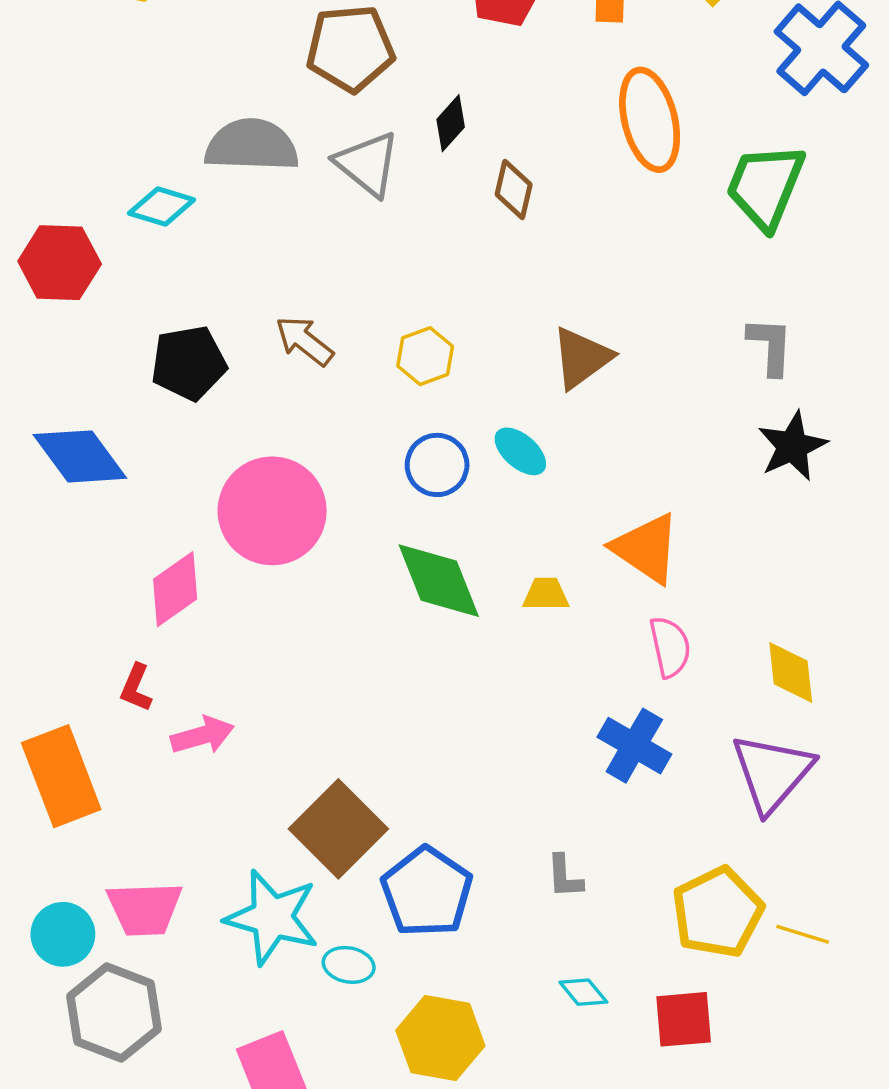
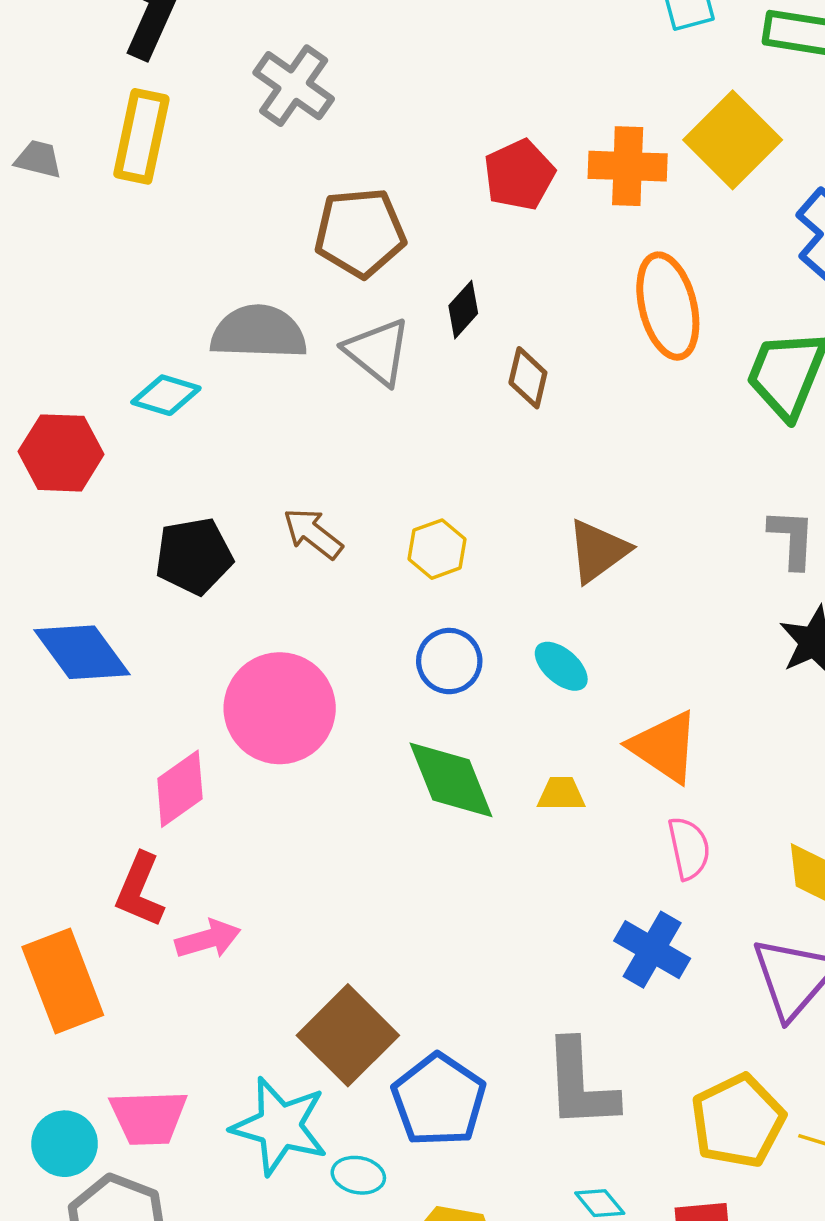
cyan ellipse: (520, 451) -> (561, 666), moved
red L-shape: (136, 688) -> (140, 890), size x1.5
gray L-shape: (565, 876) -> (580, 1084), size x2.0

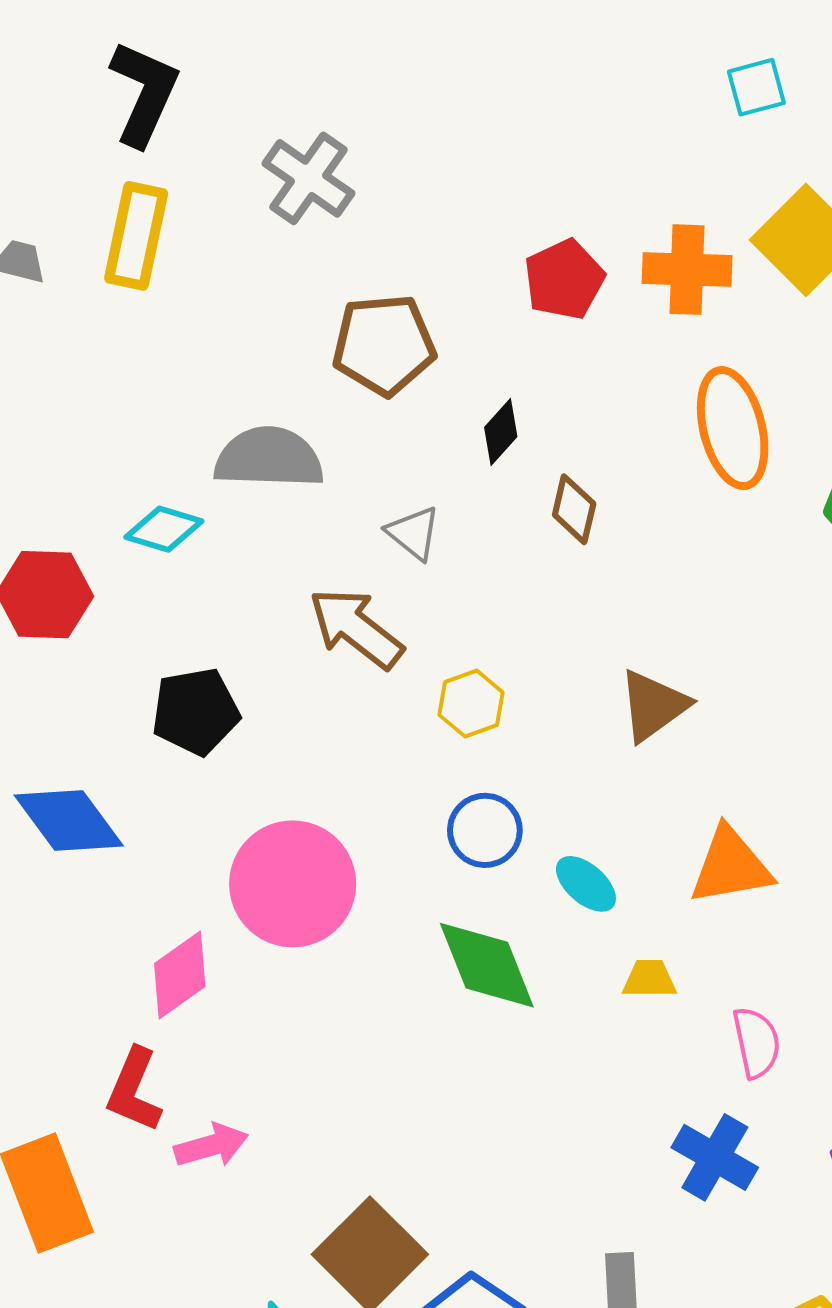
gray triangle: (378, 351) -> (414, 533), moved, size x0.7
brown arrow: (313, 533) -> (356, 628), moved, size x1.4
cyan ellipse: (561, 666) -> (586, 884), moved
orange triangle: (664, 747) -> (731, 866), moved, turned -44
yellow trapezoid: (561, 794) -> (649, 979), moved

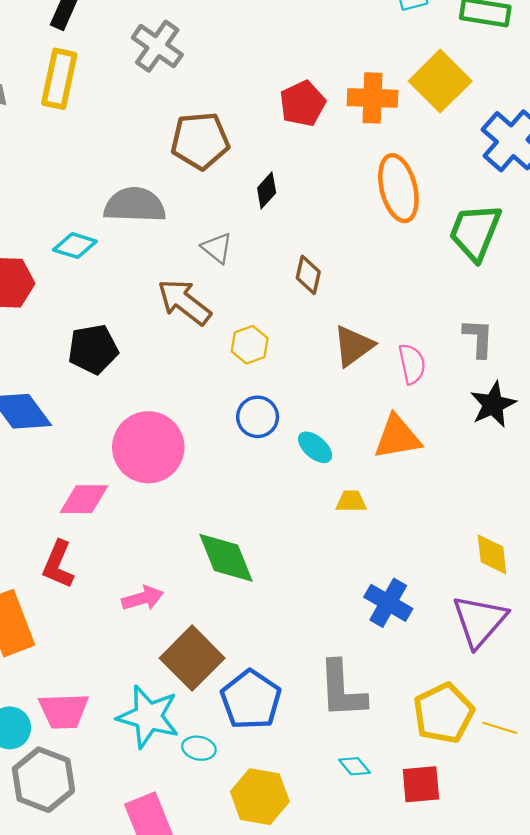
brown diamond: (574, 509) -> (308, 275), moved
green diamond: (487, 965) -> (226, 558), moved
pink diamond: (180, 975) -> (84, 499), turned 36
pink semicircle: (756, 1042) -> (412, 364), moved
pink arrow: (211, 1145) -> (143, 598), moved

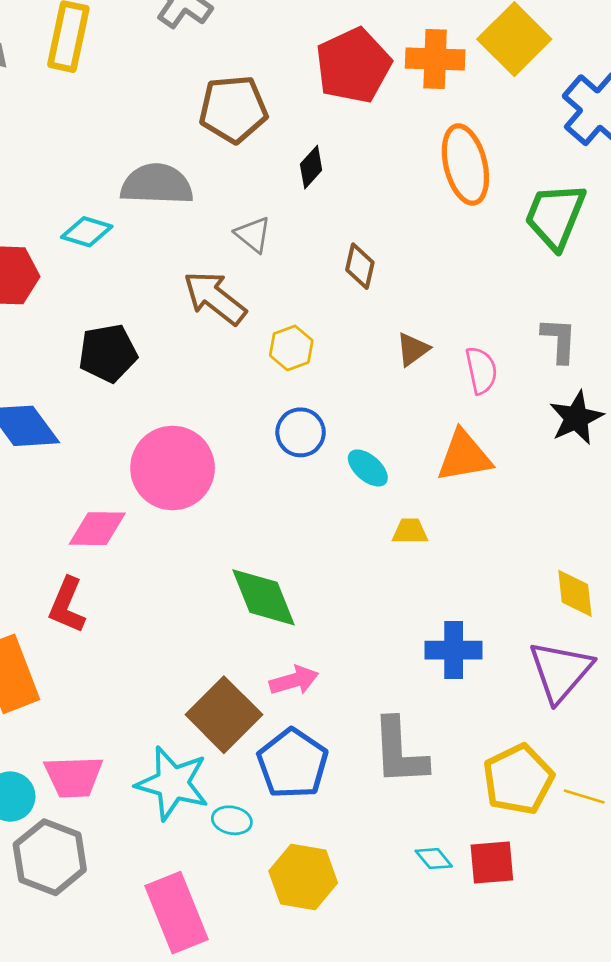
red pentagon: (303, 104) -> (353, 66), size x1.4
brown triangle: (353, 346) -> (413, 349), size x0.7
pink arrow: (143, 598) -> (294, 680), moved
blue cross: (388, 603) -> (454, 650), turned -30
cyan diamond: (354, 766) -> (434, 859), moved

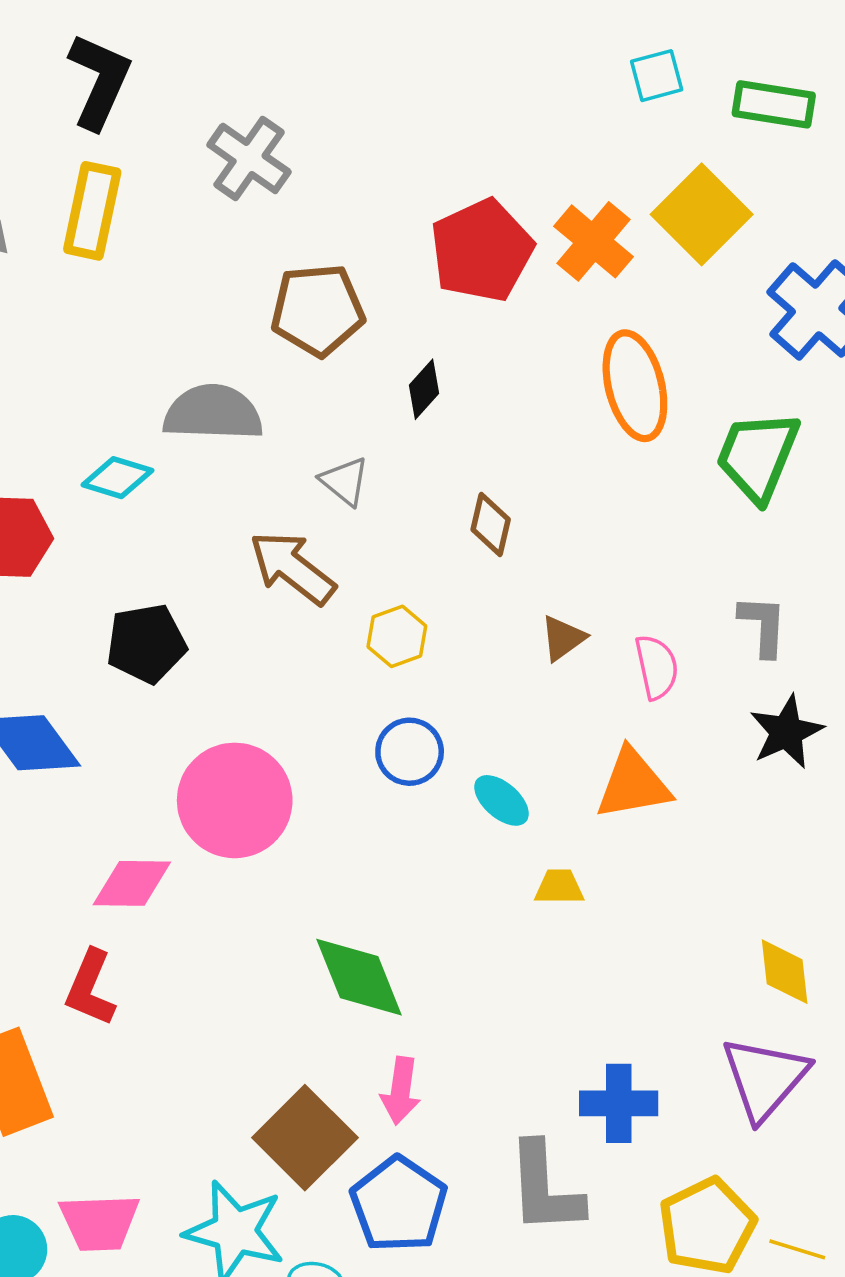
orange cross: (435, 59) -> (593, 241), turned 38
blue cross: (454, 650) -> (619, 1103), moved
pink arrow: (294, 680) -> (401, 1091), turned 114

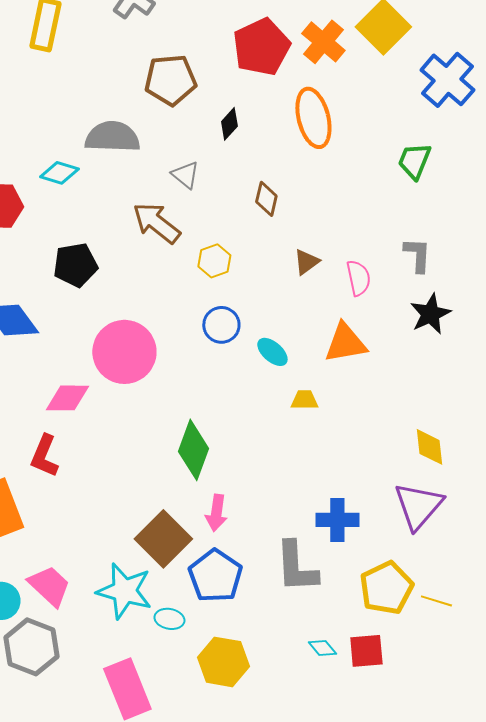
orange ellipse: (635, 386) -> (313, 118), moved
green trapezoid: (758, 456) -> (414, 161), size x0.7
green diamond: (359, 977) -> (193, 450), turned 42
pink trapezoid: (99, 1222) -> (49, 586), turned -135

